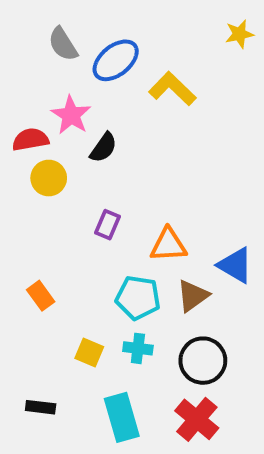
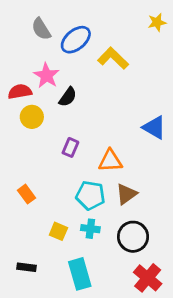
blue triangle: (235, 265) -> (154, 127), moved
red cross: (197, 419) -> (148, 278), moved

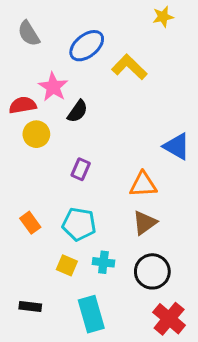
yellow star: (157, 22) -> (163, 17), moved
gray semicircle: (41, 29) -> (29, 33), moved
orange triangle: (110, 161) -> (143, 185), moved
cyan pentagon: (90, 195) -> (79, 224), moved

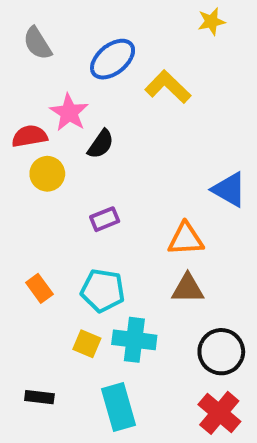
purple rectangle: (81, 169) -> (105, 219), turned 45
brown triangle: (145, 223) -> (188, 288), turned 36
cyan cross: (103, 262) -> (134, 340), size x1.5
black circle: (152, 271) -> (221, 352), moved

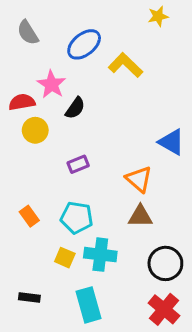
orange triangle: (186, 239) -> (139, 179), turned 44

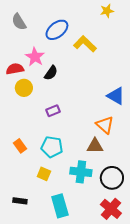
orange triangle: (139, 179) -> (105, 125), moved
cyan cross: (100, 255) -> (81, 172), moved

